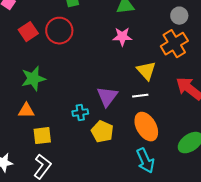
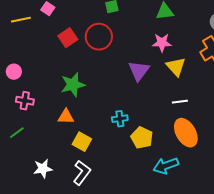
yellow triangle: (146, 71) -> (176, 67), moved
purple triangle: (107, 97) -> (139, 71), moved
yellow square: (42, 136) -> (82, 142), turned 36
cyan arrow: (145, 161) -> (166, 166), moved, turned 95

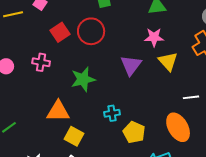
green star: (73, 85) -> (83, 79), moved
pink cross: (25, 101) -> (41, 62), moved
white line: (180, 102) -> (191, 97), moved
orange triangle: (66, 117) -> (58, 111), size x1.4

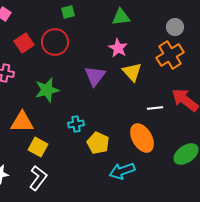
pink star: (154, 37) -> (118, 48), turned 30

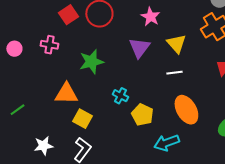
pink star: (118, 48) -> (150, 17), moved
white line: (155, 108) -> (174, 73), moved
cyan cross: (76, 124) -> (120, 96), turned 35

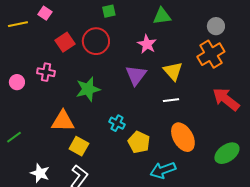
pink circle: (14, 49) -> (17, 82), moved
white star: (43, 146) -> (40, 173), turned 30

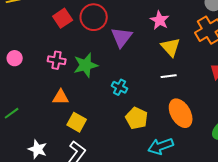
pink star: (147, 44) -> (160, 20), moved
pink cross: (46, 72) -> (57, 60), moved
purple triangle: (136, 75) -> (122, 37), moved
orange triangle: (63, 121) -> (61, 97), size x0.7
cyan cross: (117, 123) -> (120, 87), moved

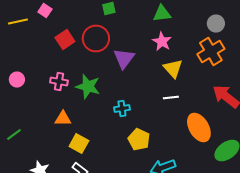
green star: (86, 65) -> (88, 86), turned 30
cyan cross: (120, 87) -> (122, 108), turned -35
orange ellipse: (181, 113) -> (199, 128), moved

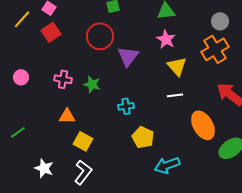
yellow line: (18, 22) -> (22, 19), turned -36
red square: (65, 40) -> (51, 32), moved
green star: (88, 86) -> (92, 84), size x0.7

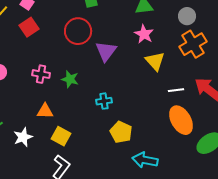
gray circle: (220, 21) -> (187, 16), moved
white line: (175, 95) -> (176, 90), moved
cyan arrow: (167, 165) -> (145, 160), turned 30
white star: (44, 168) -> (23, 137), moved, turned 30

